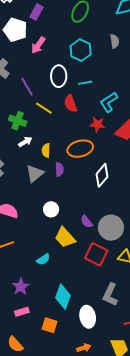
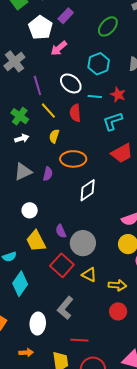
white ellipse: (59, 76) -> (71, 83), turned -65
red star: (97, 124) -> (118, 95), moved
yellow semicircle: (46, 150) -> (54, 136), moved
cyan diamond: (63, 297) -> (20, 284), moved

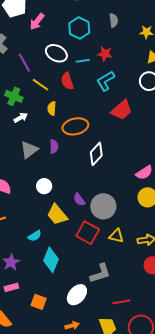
gray L-shape: (65, 308) -> (100, 273), turned -135
white ellipse: (38, 323) -> (77, 295), turned 50

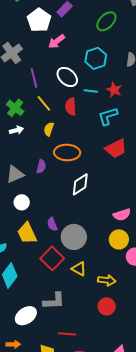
gray triangle: (29, 150) -> (15, 174), moved

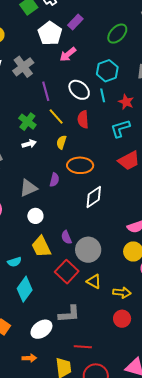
cyan line: (91, 91) -> (103, 95), moved, turned 72

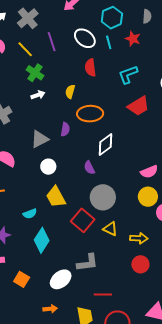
red star: (126, 102) -> (133, 39), moved
yellow line: (56, 117) -> (25, 49), moved
purple semicircle: (66, 237) -> (89, 168), moved

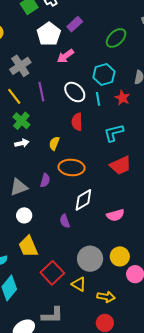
pink semicircle: (149, 172) -> (115, 215), moved
gray circle: (103, 197) -> (90, 259), moved

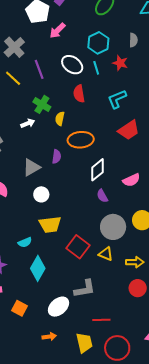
green cross: (21, 121) -> (42, 104), moved
purple semicircle: (65, 221) -> (102, 196), moved
yellow trapezoid: (28, 247) -> (50, 225), turned -65

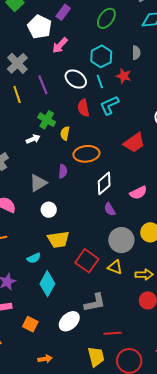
yellow line: (13, 78) -> (17, 94), turned 30
cyan L-shape: (117, 99) -> (109, 105), moved
orange arrow: (49, 337) -> (45, 359), moved

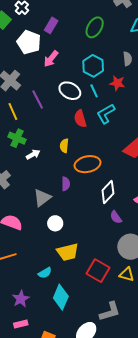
green cross: (47, 120) -> (17, 138), moved

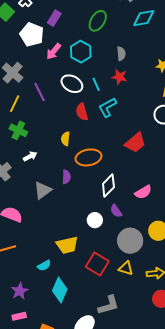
gray semicircle: (128, 59) -> (121, 54), moved
cyan hexagon: (93, 66) -> (81, 52), moved
yellow line: (13, 111) -> (15, 104), turned 48
white arrow: (33, 154) -> (30, 156), moved
white circle: (55, 223) -> (95, 220), moved

